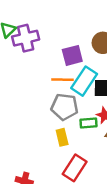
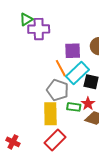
orange line: (63, 80) -> (61, 68), turned 48
yellow rectangle: (62, 137) -> (50, 114), size x1.6

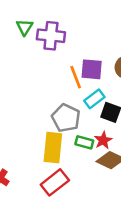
green triangle: (26, 19) -> (25, 27), moved, turned -32
orange line: (61, 68) -> (76, 77), moved
cyan rectangle: (77, 73) -> (94, 99), size x0.7

